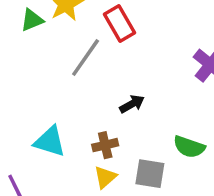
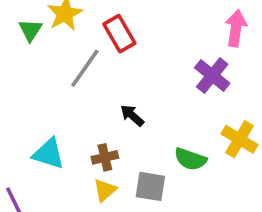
green triangle: (32, 20) -> (30, 30), turned -35
black arrow: (132, 104) -> (132, 116), turned -110

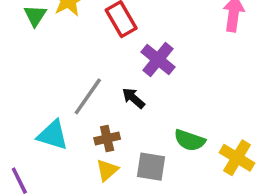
gray line: (85, 68) -> (88, 96), moved
purple cross: (212, 75) -> (158, 59), moved
yellow cross: (239, 139) -> (237, 158), moved

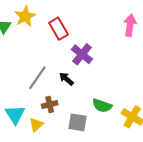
cyan triangle: (53, 135) -> (15, 115), moved, turned 40
yellow triangle: (107, 170) -> (36, 125), moved

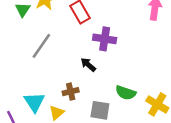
purple cross: (82, 54) -> (105, 39), turned -30
gray line: (37, 78) -> (41, 46), moved

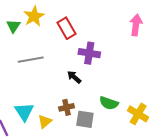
gray line: (41, 46) -> (31, 60), turned 45
brown cross: (71, 92) -> (67, 107), moved

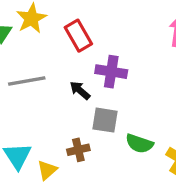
black arrow: (74, 77) -> (80, 90), moved
gray square: (85, 119) -> (105, 120), moved

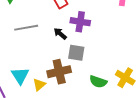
green semicircle: (139, 144) -> (98, 82), moved
brown cross: (78, 150) -> (59, 72), size x1.6

